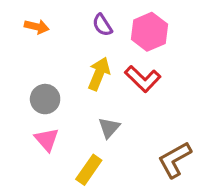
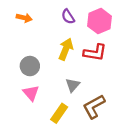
red L-shape: (143, 79) -> (95, 53), turned -35
brown L-shape: (175, 160) -> (94, 106), moved

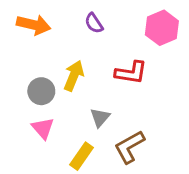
orange arrow: (24, 18) -> (34, 25), size x1.5
pink hexagon: (99, 21) -> (162, 28), moved
yellow arrow: (66, 49) -> (74, 76), moved

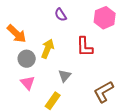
orange arrow: (34, 25) -> (17, 34), moved, turned 30
red L-shape: (131, 73) -> (85, 47), turned 80
brown L-shape: (129, 147) -> (104, 92), moved

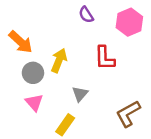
purple semicircle: (61, 15) -> (86, 15), moved

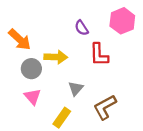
purple semicircle: (86, 15) -> (82, 28), moved
yellow arrow: (59, 60) -> (56, 57), turned 70
brown L-shape: (128, 114) -> (105, 107), moved

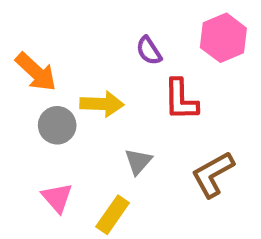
pink triangle: (33, 97) -> (57, 198), moved
brown L-shape: (105, 107) -> (213, 174), moved

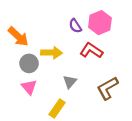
pink hexagon: (223, 38) -> (100, 23), moved
red L-shape: (181, 100) -> (91, 51), turned 125
pink triangle: (57, 198) -> (29, 87), moved

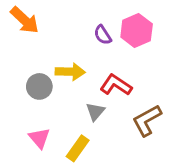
orange arrow: (18, 37) -> (25, 20), moved
red L-shape: (91, 51) -> (116, 85), moved
pink triangle: (29, 87) -> (39, 138), moved

